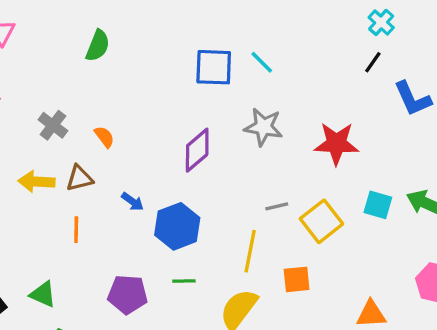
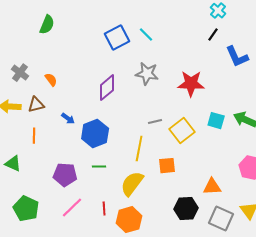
blue square: (214, 67) -> (117, 38), turned -30
green triangle: (43, 294) -> (13, 164), moved

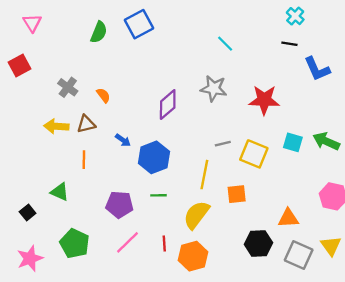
cyan line: (146, 35) -> (225, 44), moved
black line: (213, 35) -> (289, 44), turned 64
blue square: (117, 38) -> (139, 24), moved
yellow square: (182, 131) -> (254, 154), turned -30

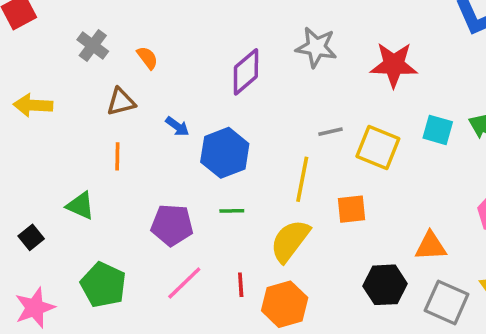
yellow arrow: (56, 126) -> (33, 105), moved

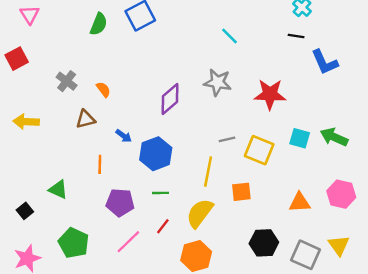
orange line: (117, 156) -> (100, 164), moved
orange triangle: (431, 246) -> (300, 202), moved
red line: (241, 285) -> (163, 226), moved, turned 42

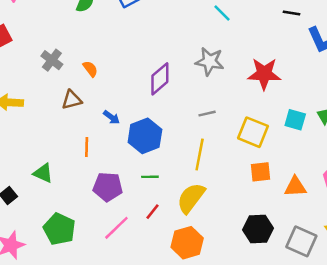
gray line: (227, 139) -> (207, 114), moved
orange square: (241, 192) -> (260, 172), moved

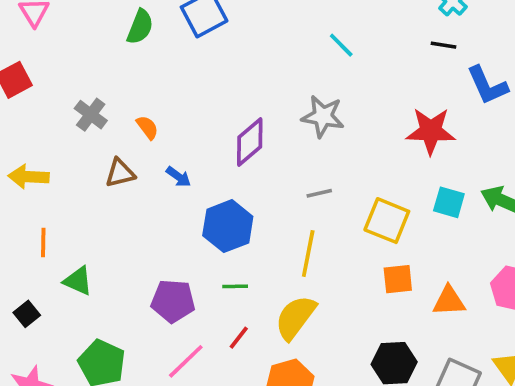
red star: (264, 74) -> (431, 131), moved
blue arrow: (111, 117) -> (178, 177), moved
orange line: (87, 147) -> (43, 243), moved

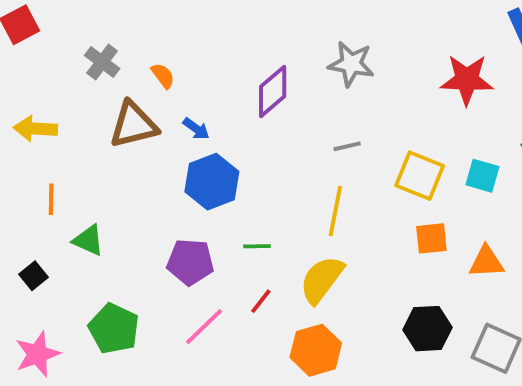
brown triangle: (120, 173) -> (133, 125), size x1.5
cyan square: (449, 202) -> (482, 176), moved
blue hexagon: (228, 226) -> (212, 182), moved

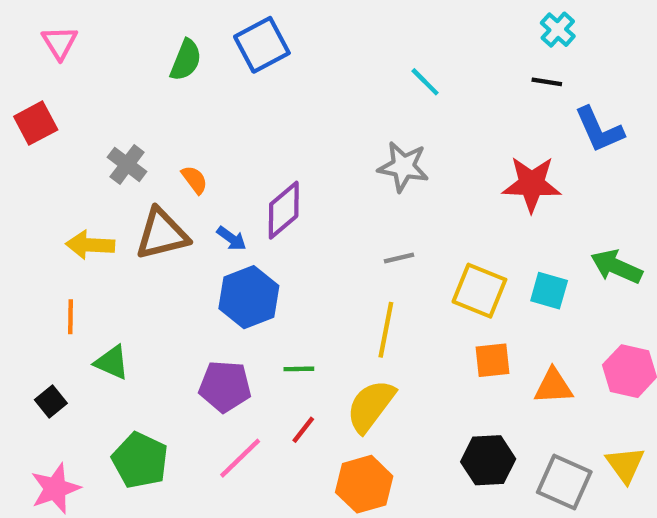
purple diamond: (273, 91) -> (284, 210), moved
yellow arrow: (35, 129) -> (90, 245), moved

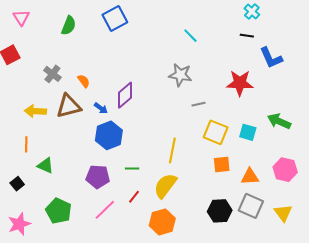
green semicircle: (186, 60) -> (69, 26), moved
gray line: (399, 258) -> (199, 104), moved
gray square: (564, 482) -> (251, 206), moved

